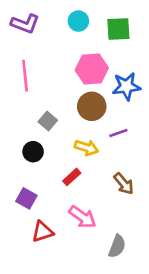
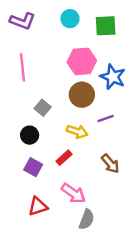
blue star: (126, 86) -> (113, 77), turned 30
purple square: (26, 198) -> (33, 167), moved
gray semicircle: (117, 246) -> (87, 219), moved

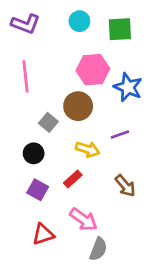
brown circle: (82, 95) -> (78, 106), moved

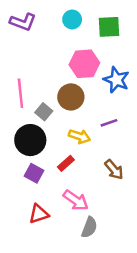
pink line: (25, 76) -> (20, 93), moved
black circle: (34, 153) -> (30, 140), size x1.6

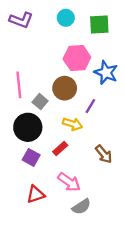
purple line: (109, 123) -> (90, 106), moved, turned -40
gray semicircle: (89, 227) -> (81, 207), turned 36

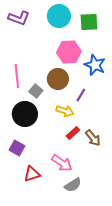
cyan circle: (66, 18) -> (59, 16), size x1.5
red rectangle: (60, 149) -> (73, 133), moved
purple square: (31, 157) -> (17, 148), moved

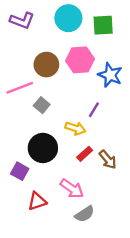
pink line: (17, 76) -> (20, 88), turned 75
brown circle: (58, 79) -> (46, 65), moved
black circle: (25, 114) -> (43, 148), moved

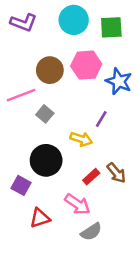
red rectangle: (85, 154) -> (91, 177), moved

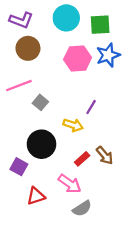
brown circle: (50, 70) -> (28, 48), moved
blue star: (119, 81) -> (108, 55), moved, turned 30

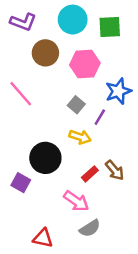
brown circle: (28, 48) -> (45, 53), moved
blue star: (108, 55) -> (118, 91), moved
pink line: (19, 86) -> (21, 94), turned 70
gray square: (40, 102) -> (76, 105), moved
red triangle: (36, 196) -> (43, 238), moved, turned 30

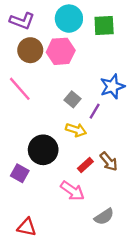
brown circle: (45, 53) -> (30, 50), moved
pink hexagon: (85, 64) -> (61, 51), moved
gray semicircle: (90, 228) -> (104, 217), moved
red triangle: (43, 238) -> (27, 227), moved

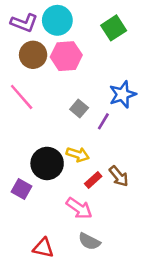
cyan circle: (69, 19) -> (57, 20), moved
green square: (104, 26) -> (114, 28), turned -30
yellow arrow: (76, 130) -> (78, 155), moved
gray semicircle: (104, 217) -> (89, 241), moved, turned 60
red triangle: (27, 227) -> (43, 248), moved

